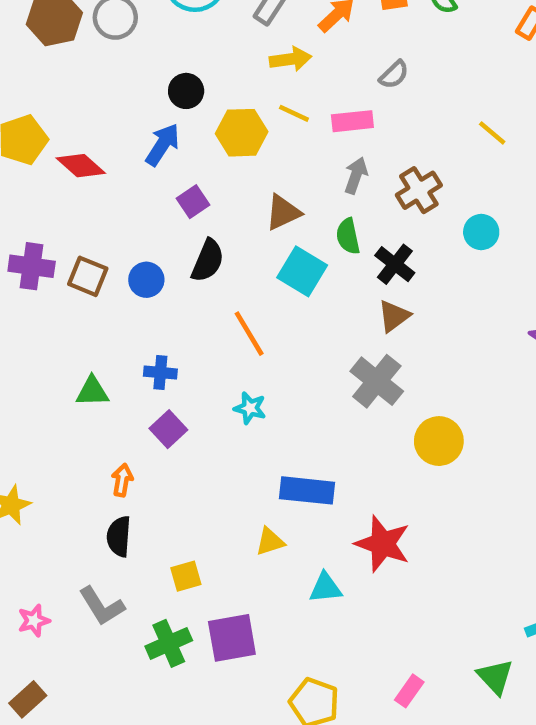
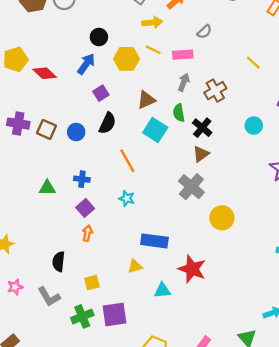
cyan circle: (481, 232) -> (254, 126), moved
orange arrow: (122, 480) -> (87, 233), moved
pink star: (34, 621) -> (15, 287), moved

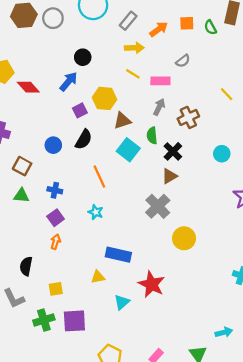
yellow hexagon: (126, 59) -> (104, 98), moved
brown square: (47, 129) -> (22, 166), moved
cyan triangle: (162, 291) -> (122, 302), turned -42

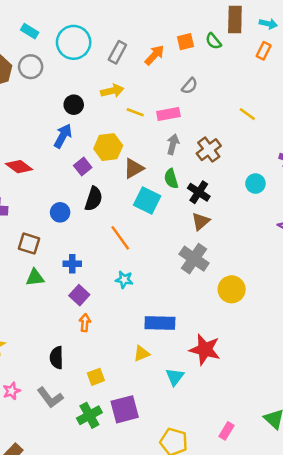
yellow arrow: (134, 48) -> (112, 91), moved
red diamond: (28, 87) -> (19, 167), moved

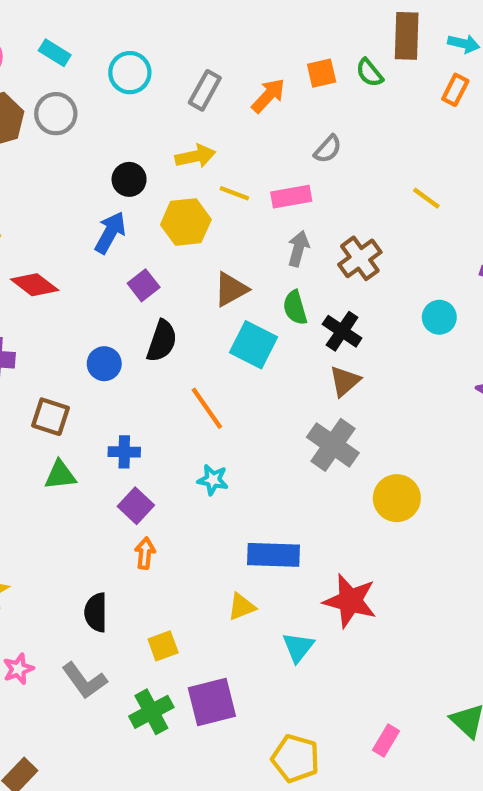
cyan circle: (74, 42) -> (130, 73), size x0.7
yellow hexagon: (108, 147) -> (186, 222), moved

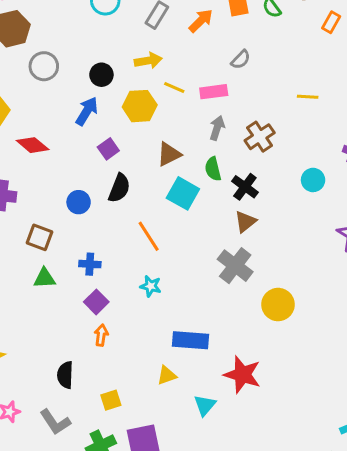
gray circle: (56, 114) -> (44, 66), moved
yellow line: (426, 198) -> (308, 97), turned -35

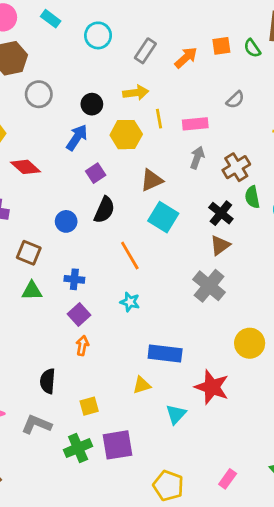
gray semicircle: (241, 60) -> (235, 100), moved
yellow line: (174, 88) -> (159, 119), turned 54
green semicircle: (213, 169) -> (252, 197), moved
yellow circle: (278, 305) -> (250, 343), moved
gray L-shape: (55, 422) -> (37, 424), turned 144

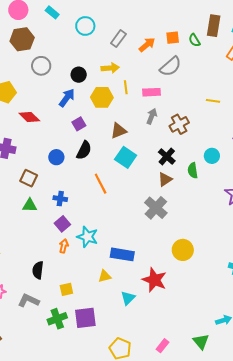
gray semicircle: (235, 100) -> (170, 66), moved, size x1.6
green semicircle: (252, 197) -> (193, 170), moved
cyan star: (130, 302) -> (87, 237), moved, size x1.5

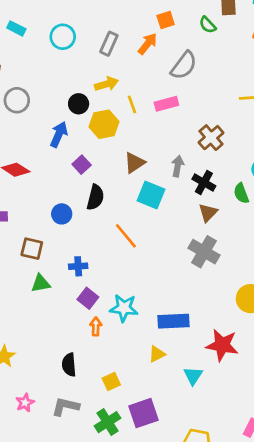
orange square: (173, 38) -> (166, 20), moved
black circle: (79, 75) -> (79, 104), moved
gray arrow: (152, 116) -> (178, 166), moved

